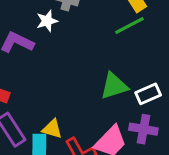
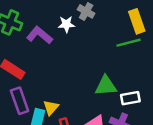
yellow triangle: (52, 129) -> (51, 108), turned 42

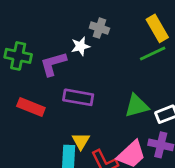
purple L-shape: (40, 35) -> (53, 64), turned -45
purple rectangle: (20, 101) -> (78, 97), moved, turned -50

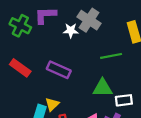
gray cross: (99, 28) -> (89, 20), size x1.5
green line: (153, 54) -> (111, 56), moved
purple L-shape: (53, 64) -> (45, 15), moved

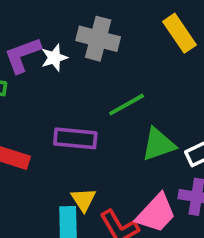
white star: (71, 31) -> (54, 58), moved
green line: (111, 56) -> (127, 105), moved

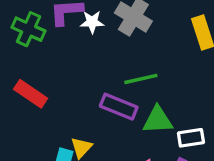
purple rectangle: (75, 138) -> (119, 107), moved

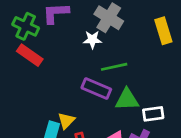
white star: (92, 22) -> (92, 40), moved
red rectangle: (31, 94) -> (30, 55), moved

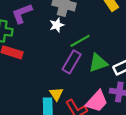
purple rectangle: (96, 89) -> (72, 62), turned -65

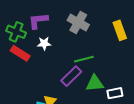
white star: (57, 25) -> (44, 43), moved

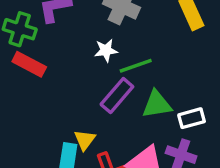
white star: (44, 43) -> (106, 50), moved

